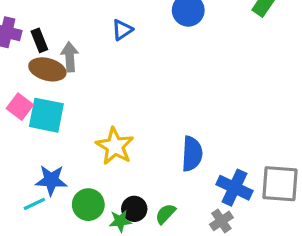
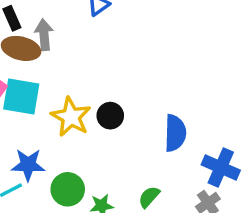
yellow star: (115, 146) -> (71, 117), moved
black circle: (134, 209) -> (110, 116), moved

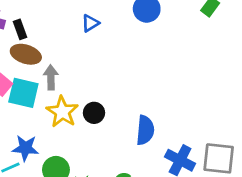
gray arrow: (44, 35) -> (51, 77), moved

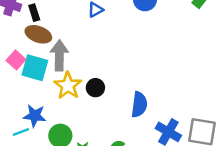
gray arrow: (51, 77) -> (59, 55), size x1.4

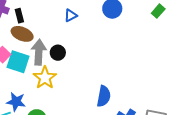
black circle: (95, 88) -> (58, 53), moved

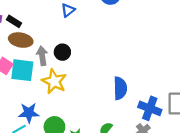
black rectangle: (19, 16) -> (14, 21), turned -32
gray arrow: (39, 52) -> (42, 56), size x0.7

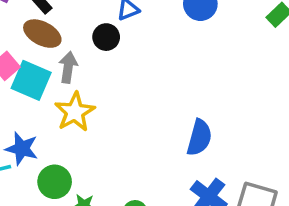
black circle: (62, 52) -> (106, 37), moved
blue semicircle: (120, 88) -> (199, 138), moved

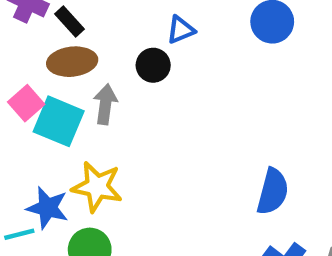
brown ellipse: (42, 34) -> (72, 62), turned -33
yellow star: (75, 112) -> (97, 187), moved, turned -30

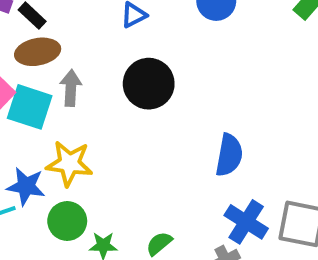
black circle: (153, 65) -> (149, 84), moved, size x1.6

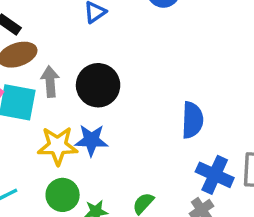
black circle: (149, 84) -> (98, 85), moved
blue star: (26, 186) -> (91, 140), moved

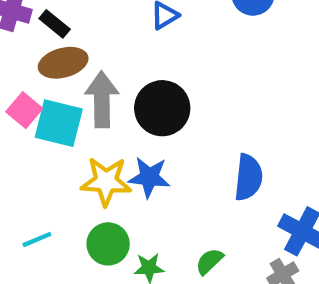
gray arrow: (50, 82) -> (102, 99), size x1.4
blue semicircle: (192, 120) -> (248, 177), moved

